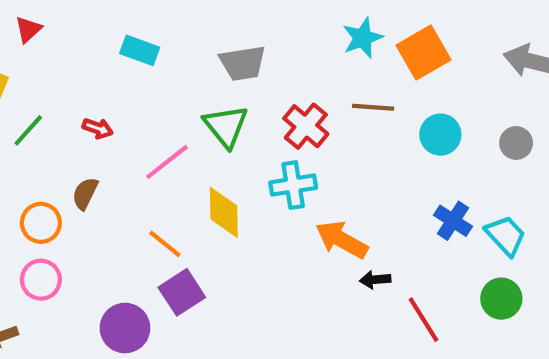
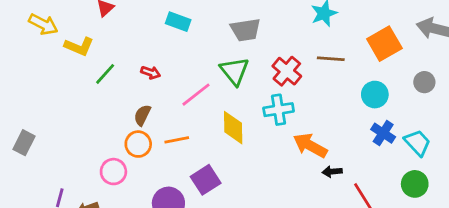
orange square: (424, 53) -> (384, 44), moved
cyan circle: (440, 135) -> (375, 95), moved
orange circle: (41, 223) -> (138, 144), moved
orange line: (165, 244) -> (177, 140), moved, turned -50

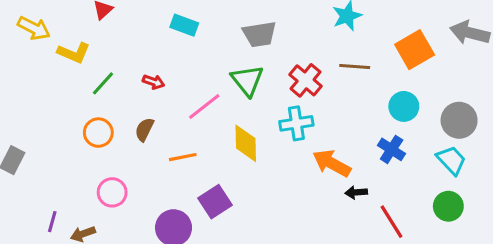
gray circle: (424, 82) -> (459, 120), moved, size x1.5
blue cross: (383, 133) -> (392, 149), moved
orange circle: (138, 144) -> (98, 133), moved

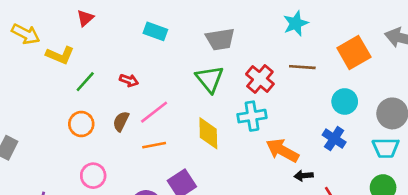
pink line: (204, 106) -> (154, 112), moved
cyan trapezoid: (451, 160) -> (386, 148), turned 132

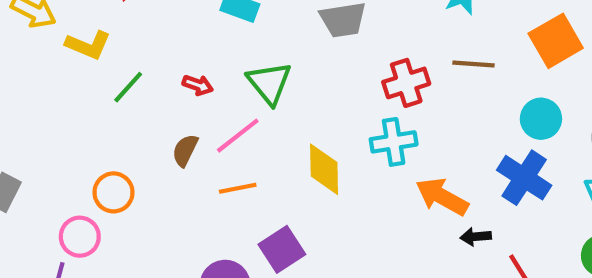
green triangle: (210, 79) -> (269, 83), moved
red cross: (260, 79) -> (406, 83), turned 32
orange circle: (81, 124) -> (113, 192), moved
blue cross: (334, 139) -> (524, 178), size x1.4
pink circle: (93, 176) -> (80, 237), moved

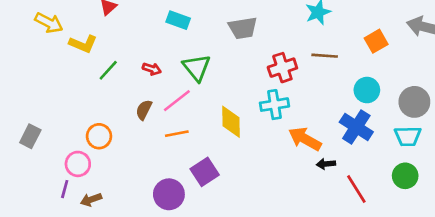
orange square: (556, 41) -> (376, 41), size x0.7

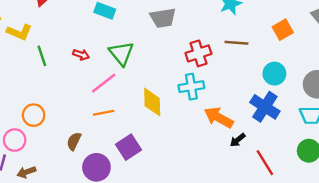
green line: (108, 70) -> (42, 56), turned -60
brown semicircle: (144, 110) -> (74, 141), moved
black arrow: (326, 164) -> (238, 140), turned -35

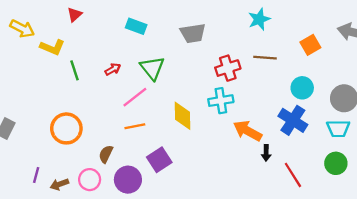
red arrow: (81, 55) -> (113, 69), turned -49
orange circle: (34, 115) -> (66, 128), size x1.4
pink circle: (15, 140) -> (90, 180), moved
black arrow: (238, 140) -> (266, 153), turned -49

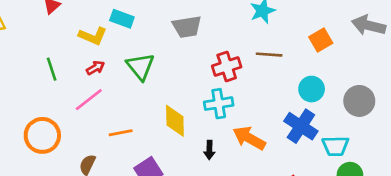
yellow L-shape: (52, 47) -> (93, 36), moved
pink line: (135, 97) -> (89, 100), moved
cyan trapezoid: (338, 128) -> (335, 146), moved
black arrow: (266, 153) -> (209, 150), moved

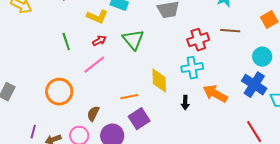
orange line: (121, 133) -> (129, 97), moved

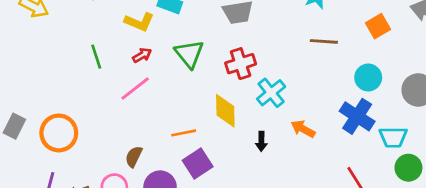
red cross: (198, 40) -> (241, 64), moved
cyan cross: (192, 68) -> (271, 93), turned -30
orange circle: (59, 92) -> (59, 133), moved
orange arrow: (215, 94) -> (303, 129), size x0.7

